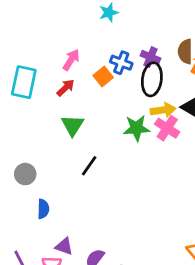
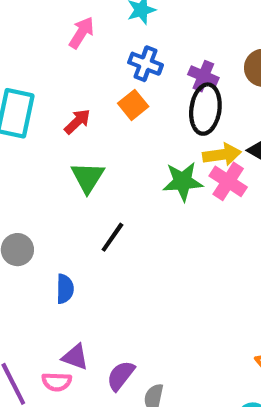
pink arrow: (71, 60) -> (81, 33), moved
blue cross: (121, 63) -> (145, 64), moved
blue semicircle: (43, 209) -> (65, 289), moved

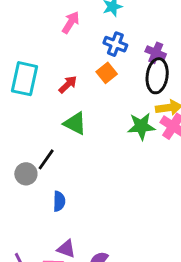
green triangle: (88, 177) -> (75, 123), turned -35
black line: (112, 237) -> (46, 159), moved

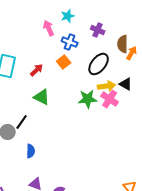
pink arrow: (71, 22) -> (49, 28), moved, turned -56
purple cross: (156, 53) -> (98, 30), moved
black ellipse: (157, 76) -> (99, 64), turned 30

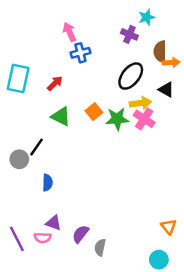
cyan star: (68, 16) -> (147, 17), moved
blue cross: (70, 42) -> (80, 53), moved, turned -35
orange arrow: (132, 53) -> (171, 63), turned 56
orange square: (64, 62) -> (94, 112), moved
black triangle: (126, 84) -> (166, 90), moved

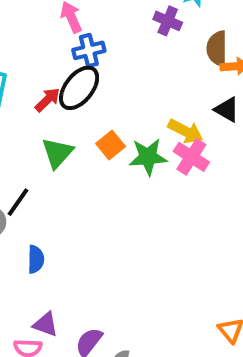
black ellipse: (131, 76) -> (79, 88), moved
yellow arrow: (140, 103) -> (185, 131), turned 35
green triangle: (61, 116) -> (57, 153), turned 45

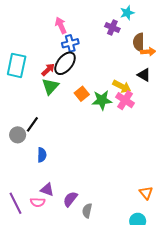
green triangle: (57, 153) -> (50, 86), moved

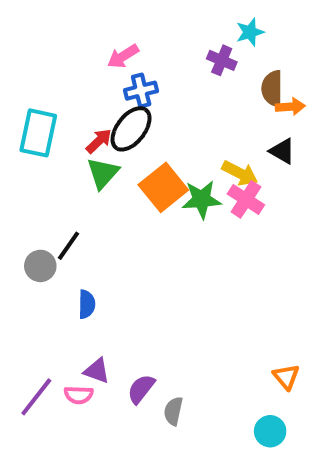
pink arrow: (61, 25) -> (123, 56), turned -98
orange square: (82, 94) -> (163, 187), size x1.6
purple line: (16, 203) -> (36, 397), turned 65

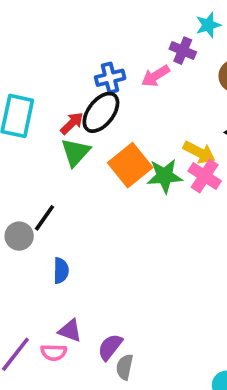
pink arrow: (123, 56) -> (156, 76), moved
gray semicircle: (173, 411) -> (125, 367), moved

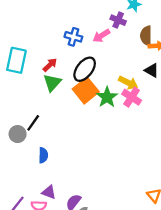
blue cross: (110, 78) -> (73, 37), turned 30
black ellipse: (101, 112) -> (85, 69), moved
green star: (165, 176) -> (107, 97), turned -30

